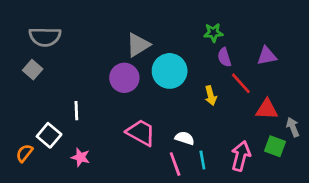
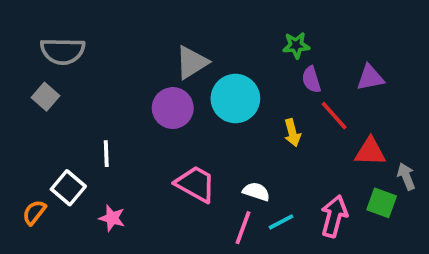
cyan line: (202, 160) -> (281, 222), turned 72
pink line: (175, 164) -> (243, 228), turned 40

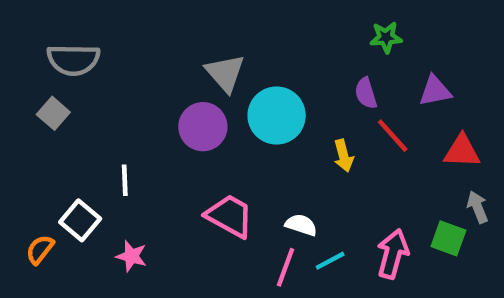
green star: (296, 45) -> (386, 37), moved
gray triangle: (192, 62) -> (225, 73), turned -39
red triangle: (370, 152) -> (462, 151), moved

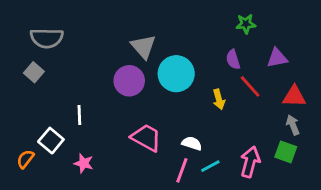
gray arrow: (478, 207) -> (293, 125), moved

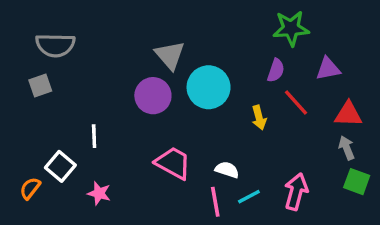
green star: (246, 24) -> (291, 28), size x1.5
purple semicircle: (233, 59) -> (276, 70), turned -144
gray square: (34, 72) -> (40, 86), turned 30
green square: (286, 152) -> (357, 182), moved
pink line: (182, 170) -> (215, 202), turned -30

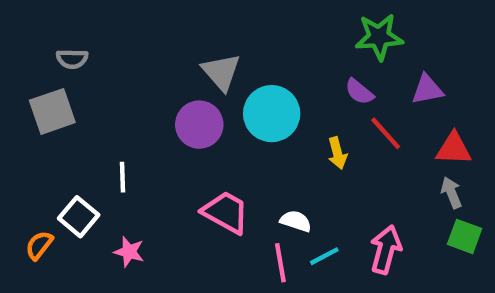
gray semicircle: (55, 45) -> (72, 59), size x0.6
purple semicircle: (276, 70) -> (359, 92), turned 110
gray square: (40, 86) -> (52, 111), size x1.5

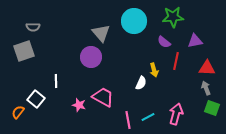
cyan circle: (272, 114) -> (134, 21), moved
red line: (386, 133) -> (176, 61), turned 54
white semicircle: (296, 221) -> (141, 83), moved, turned 96
pink star: (129, 252) -> (79, 105), moved

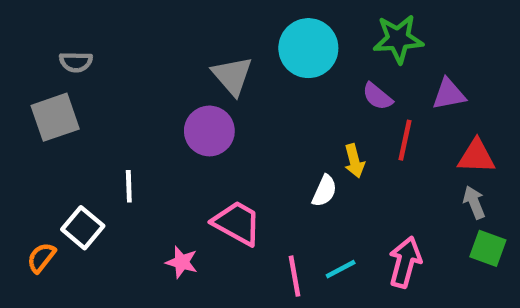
pink star: (79, 105) -> (182, 262), moved

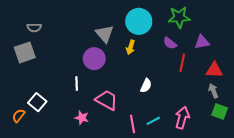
yellow arrow: (354, 161) -> (130, 47), moved, turned 32
white line: (129, 186) -> (77, 84), moved

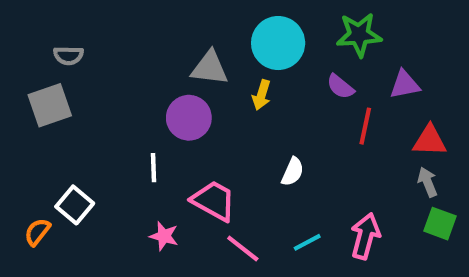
gray triangle: (105, 34) -> (210, 68), turned -42
pink line: (133, 124) -> (243, 249), moved, turned -42

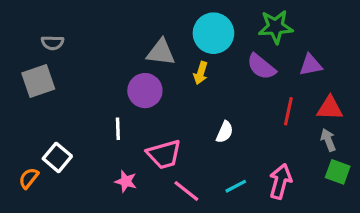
purple semicircle: (340, 87) -> (261, 67), size x1.4
red line: (365, 126) -> (288, 111), moved
pink trapezoid: (214, 201) -> (164, 154), turned 135

